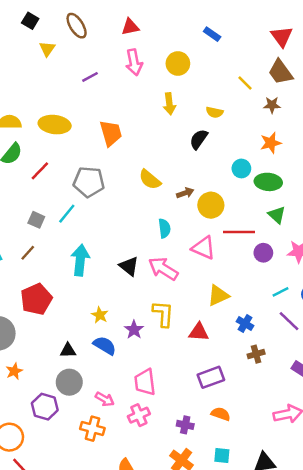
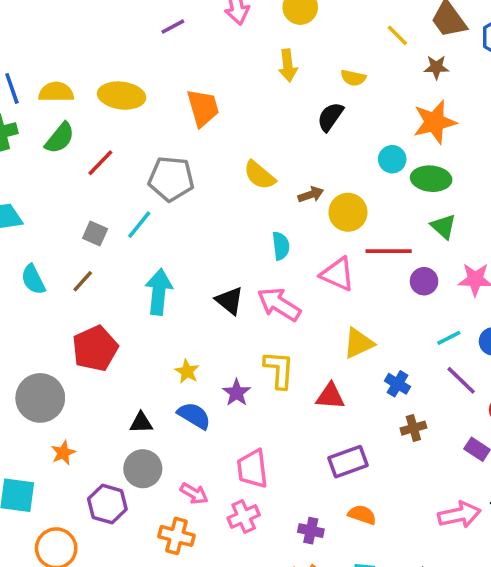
orange star: (271, 143) -> (435, 122), size x1.4

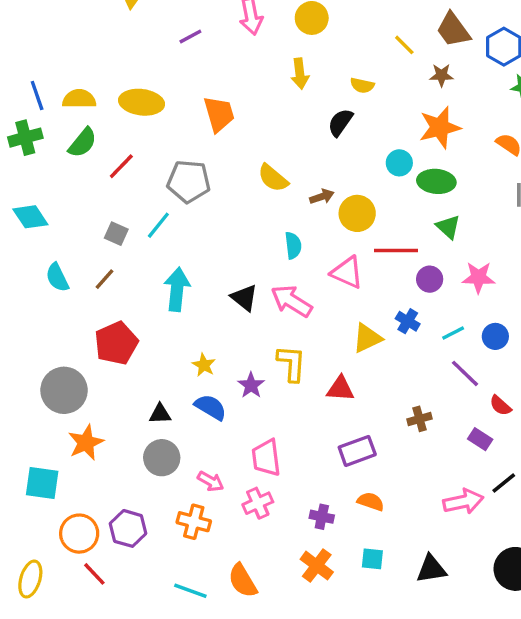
blue cross: (397, 384) -> (408, 321), moved
orange star: (63, 453) -> (86, 443), size x1.5
purple hexagon: (107, 504) -> (128, 528), moved

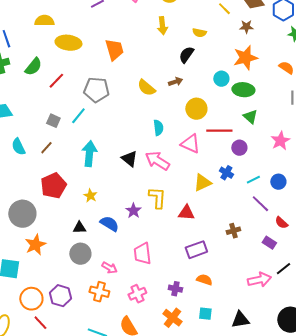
yellow semicircle: (79, 99) -> (44, 21), moved
brown arrow: (322, 197) -> (175, 82), moved
pink star: (478, 277) -> (280, 141), moved, turned -30
yellow star: (204, 365) -> (90, 196), moved
pink cross: (258, 503) -> (137, 294), moved

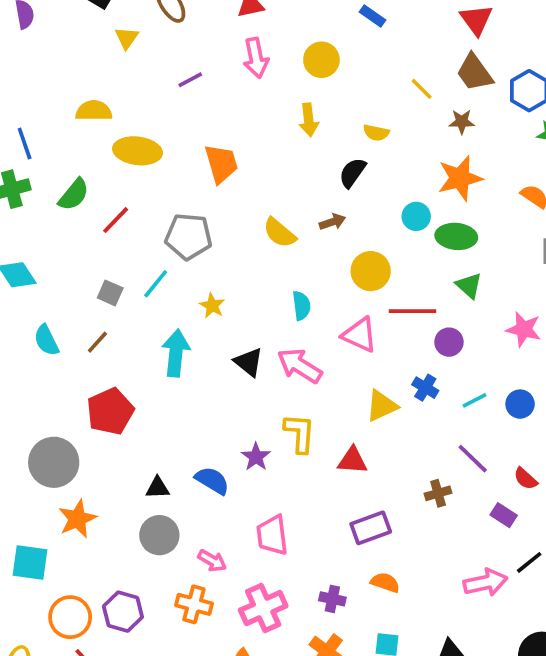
pink star: (280, 141) -> (524, 329), turned -30
yellow star: (90, 196) -> (212, 306), moved
purple line: (260, 204) -> (473, 459), moved
pink cross: (137, 294) -> (263, 608), size x1.4

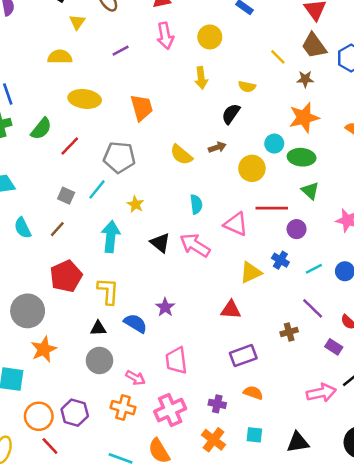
yellow semicircle: (94, 111) -> (60, 57), moved
yellow circle: (371, 271) -> (252, 168), moved
yellow L-shape: (300, 433) -> (108, 291), moved

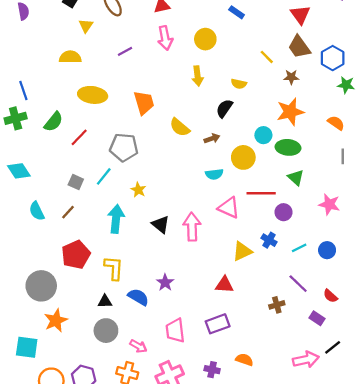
yellow semicircle: (181, 155) -> (180, 127), moved
cyan semicircle: (196, 204) -> (214, 174), moved, turned 90
pink arrow: (195, 245) -> (192, 227), turned 56
purple rectangle: (243, 356) -> (218, 324), moved

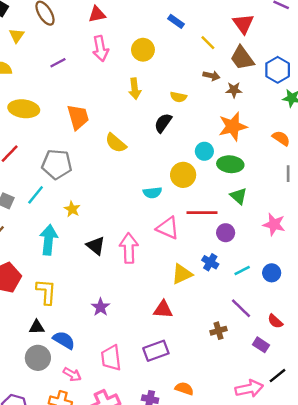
yellow line: (267, 57) -> (208, 43), moved
brown arrow: (212, 138) -> (211, 76), moved, turned 32
blue semicircle: (138, 297) -> (64, 340), moved

